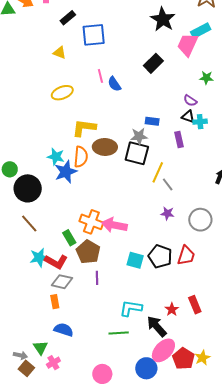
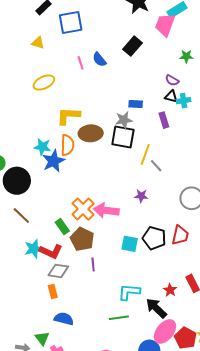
blue semicircle: (114, 84) -> (99, 60), moved
purple star: (167, 213) -> (141, 196), moved
orange cross: (91, 222) -> (83, 209), turned 30

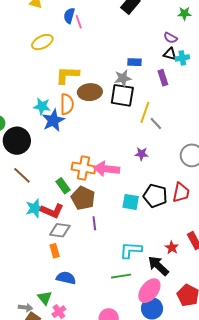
blue semicircle: (99, 60) -> (69, 16), moved, turned 56
orange cross: (83, 209) -> (83, 168), turned -35
pink ellipse: (165, 332) -> (149, 291), moved

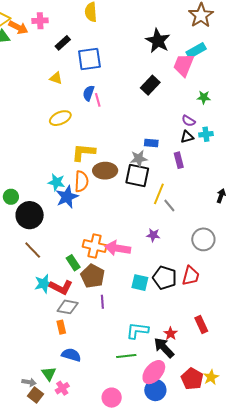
black triangle: (170, 54) -> (187, 137), turned -32
cyan cross: (182, 58) -> (206, 134), moved
red star: (172, 248) -> (171, 334), moved

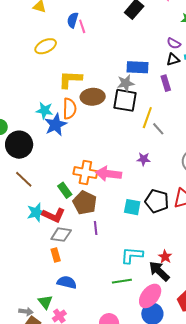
blue rectangle: (151, 143) -> (137, 67), size x1.5

